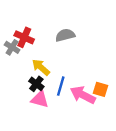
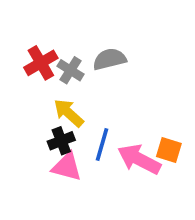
red cross: (24, 37) -> (41, 63), turned 36
gray cross: (12, 47) -> (71, 70), moved
black cross: (36, 84) -> (61, 141), turned 32

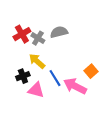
black cross: (61, 141) -> (23, 76), moved
blue line: (102, 144) -> (55, 78), turned -48
orange square: (169, 150) -> (91, 71), moved, turned 32

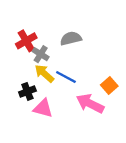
gray cross: (38, 38) -> (41, 54), moved
blue line: (55, 78) -> (66, 77), moved, turned -30

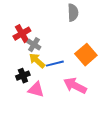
gray semicircle: (71, 38) -> (73, 13), moved, turned 102
blue line: (66, 77) -> (55, 64), turned -42
orange square: (109, 85) -> (86, 55), moved, size x1.5

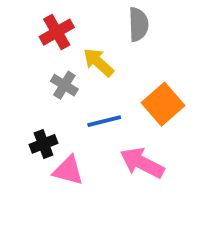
red cross: (22, 34) -> (57, 32), moved
yellow arrow: (37, 61) -> (98, 62), moved

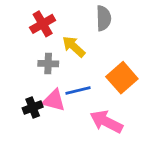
gray cross: (64, 85) -> (48, 64), turned -30
pink triangle: (68, 170) -> (54, 100), moved

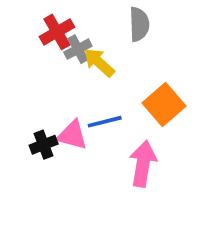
gray cross: (48, 64) -> (78, 49), moved, turned -30
pink arrow: (106, 122) -> (143, 164), turned 72

